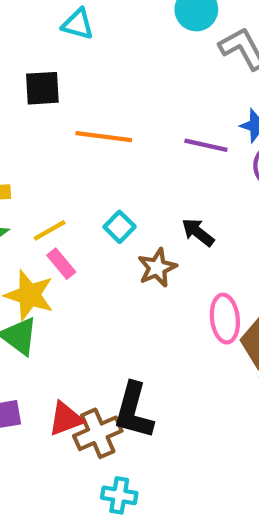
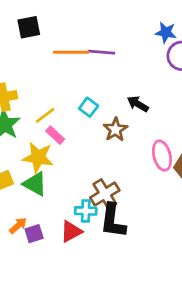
purple line: (206, 145) -> (101, 52), moved
brown cross: (98, 433) -> (105, 194), moved
cyan cross: (119, 495) -> (86, 211), moved

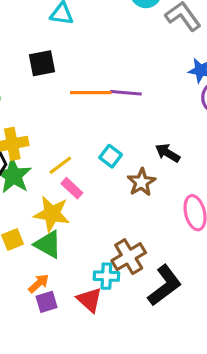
black L-shape: (113, 221) -> (165, 285), moved, turned -135
orange arrow: (18, 225) -> (39, 283), moved
red triangle: (71, 232) -> (89, 300), turned -50

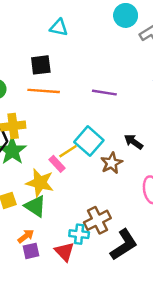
orange line: (91, 93) -> (44, 91), moved
cyan square: (111, 156) -> (89, 141), size x1.6
yellow line: (60, 165) -> (68, 151), moved

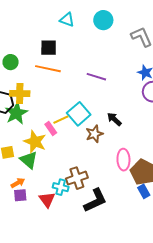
cyan circle: (126, 15) -> (103, 20), moved

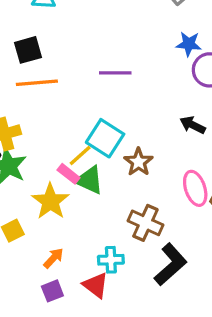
black arrow: (114, 119) -> (193, 125), moved
yellow star: (35, 142) -> (50, 201), turned 30
green triangle: (29, 160) -> (89, 180), moved
brown cross: (77, 178) -> (145, 223), moved, turned -30
orange arrow: (18, 183) -> (53, 258), moved

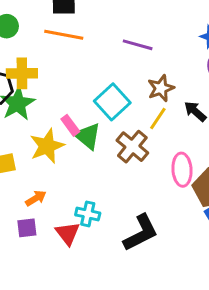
yellow line: (80, 156) -> (158, 119), moved, turned -30
brown star: (138, 162) -> (161, 88), moved
brown cross: (145, 223) -> (132, 147), moved

